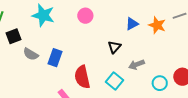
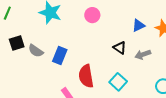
black square: (14, 36) -> (17, 43), moved
black triangle: (114, 47) -> (120, 48), turned -40
gray arrow: (137, 65) -> (143, 54), moved

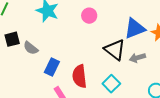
blue triangle: (138, 26) -> (135, 29), size x1.6
black triangle: (120, 48) -> (115, 50), size x1.6
blue rectangle: (60, 55) -> (52, 67), moved

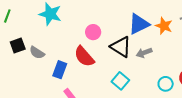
pink circle: (89, 16) -> (93, 32), moved
red semicircle: (80, 76) -> (84, 57), moved, turned -30

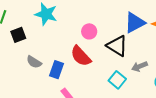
black square: (18, 46) -> (18, 35), moved
gray semicircle: (37, 53) -> (34, 62), moved
gray arrow: (144, 53) -> (139, 66), moved

